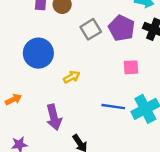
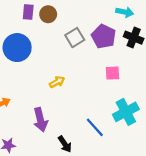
blue circle: (38, 53) -> (17, 48), moved
blue line: (113, 107) -> (95, 127), moved, turned 40

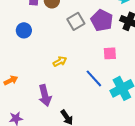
blue circle: (17, 48) -> (24, 30), size x0.6
blue line: (95, 127) -> (94, 78), moved

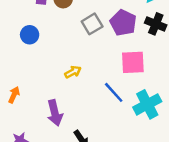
pink square: (110, 53) -> (133, 62), size x1.5
orange arrow: (11, 80) -> (14, 95), turned -40

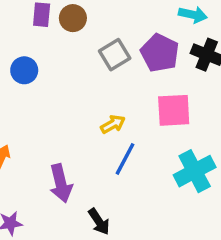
yellow arrow: (73, 72) -> (113, 124), moved
blue line: (114, 92) -> (125, 159), moved, turned 70

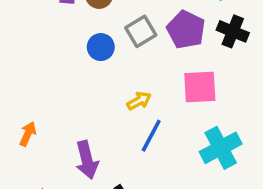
blue circle: (24, 70) -> (101, 47), moved

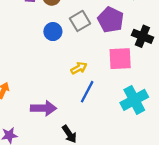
black cross: (233, 31) -> (142, 36), moved
purple arrow: (87, 160) -> (43, 108), turned -75

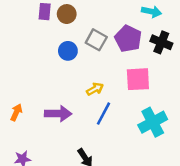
gray square: (80, 21) -> (96, 40), turned -30
black cross: (142, 36) -> (161, 42), moved
purple arrow: (43, 108) -> (58, 114), moved

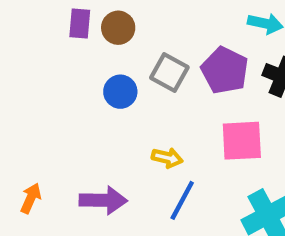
yellow arrow: (95, 89) -> (167, 158), turned 42

